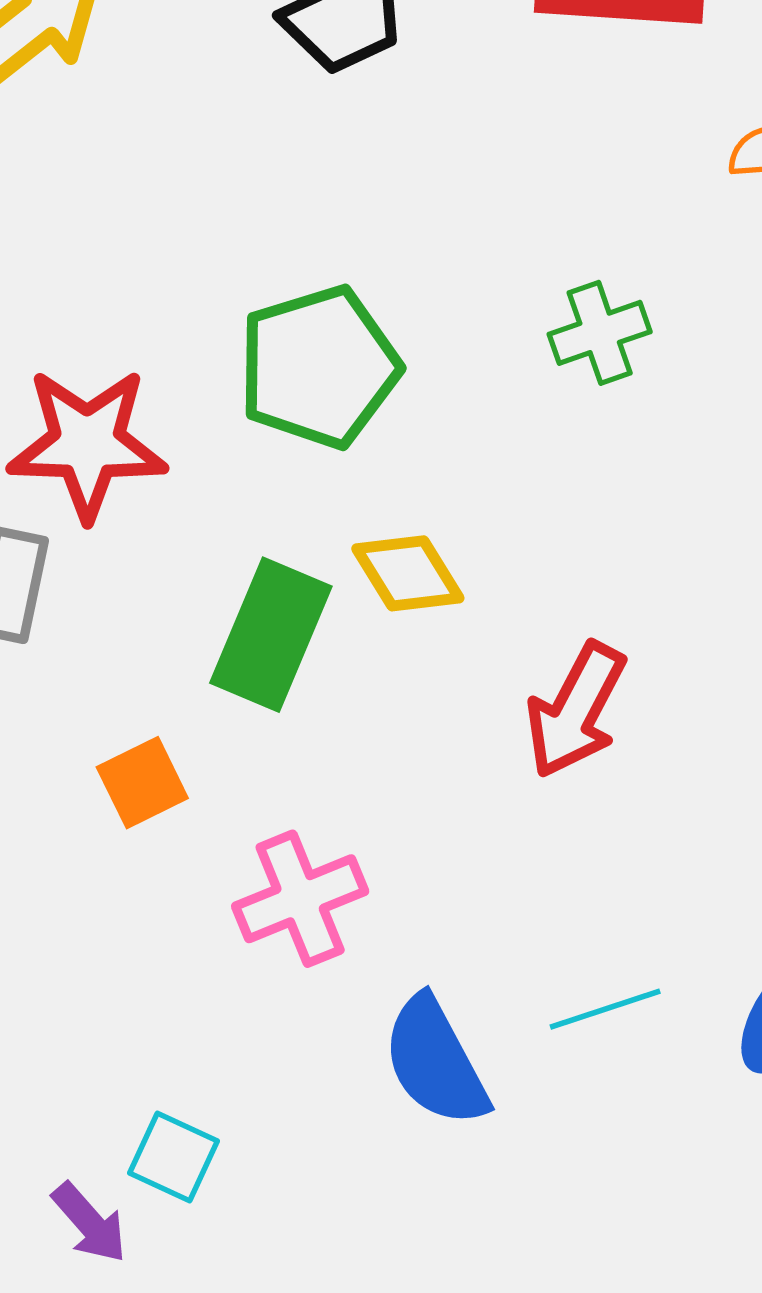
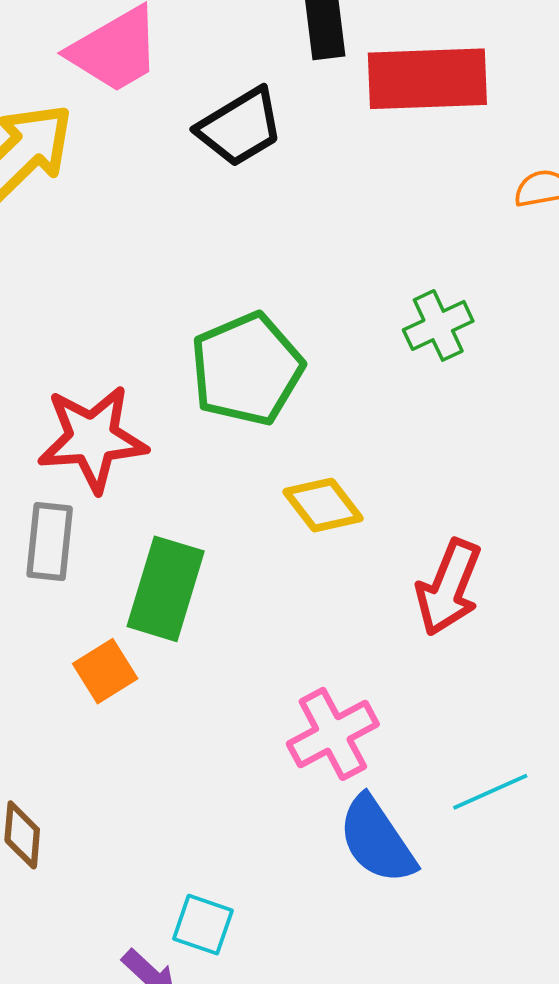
green rectangle: (271, 635) -> (166, 589), moved
orange square: (142, 783) -> (105, 671), moved
pink cross: (300, 899) -> (333, 734), moved

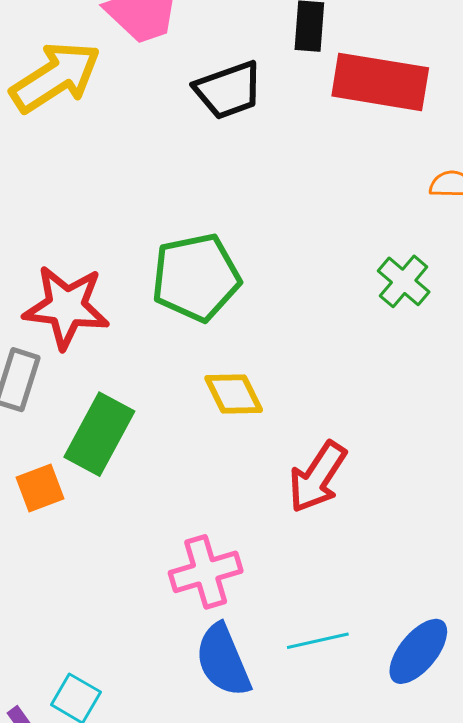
green cross: (438, 325) -> (404, 281), moved, turned -36

